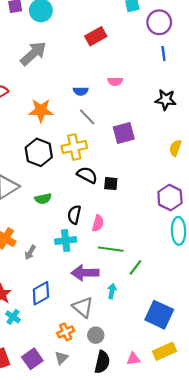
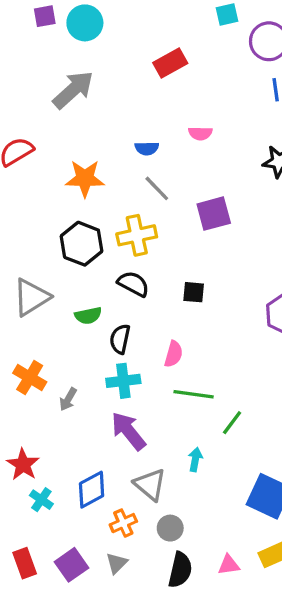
black semicircle: (87, 175) -> (133, 284), moved
black semicircle: (74, 215) -> (120, 339), moved
purple arrow: (85, 273) -> (128, 431), moved, turned 52
blue diamond: (41, 293) -> (92, 490), moved

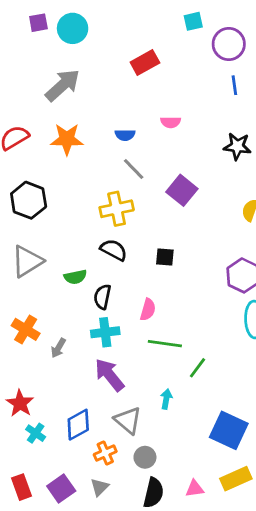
orange star: (85, 178) -> (67, 139), moved
purple square: (214, 214) -> (182, 190), turned -36
black hexagon: (82, 244) -> (29, 200), moved

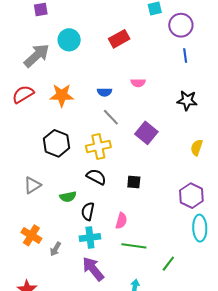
cyan circle: (73, 28) -> (69, 40), moved
gray arrow: (63, 85) -> (37, 56), moved
black hexagon: (29, 200) -> (56, 143), moved
gray triangle: (27, 261) -> (32, 185), size x0.7
green line: (198, 368) -> (168, 264), moved

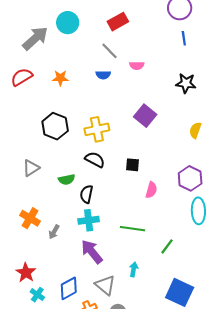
orange star: (62, 95) -> (60, 78), size x0.7
gray line: (111, 117) -> (110, 51), moved
pink semicircle: (121, 221) -> (151, 190), moved

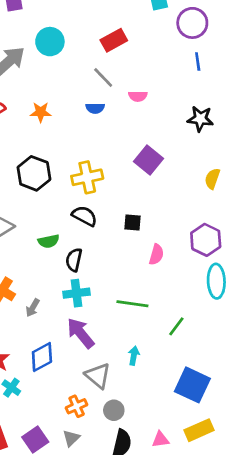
blue diamond: (69, 288) -> (42, 357), moved

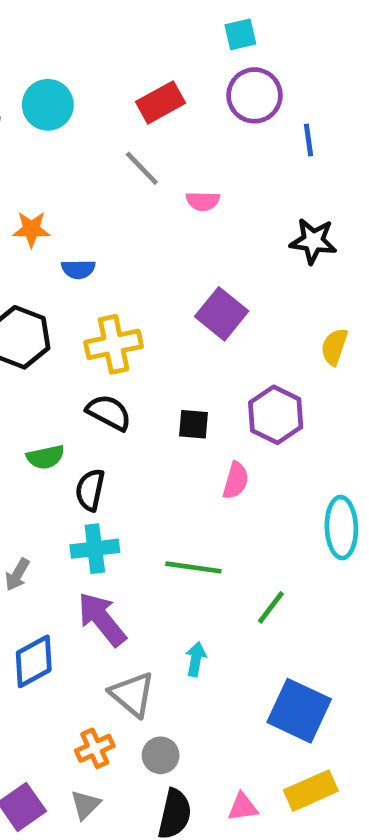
purple circle: (192, 23) -> (254, 95), moved
blue semicircle: (95, 108) -> (78, 269), moved
purple hexagon: (206, 240) -> (276, 415), moved

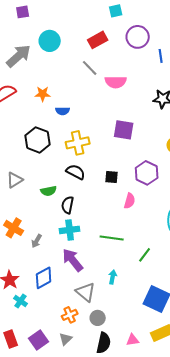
cyan square: (240, 34) -> (116, 11), moved
pink semicircle: (203, 201) -> (116, 82), size x1.5
purple square: (222, 314) -> (124, 130), turned -30

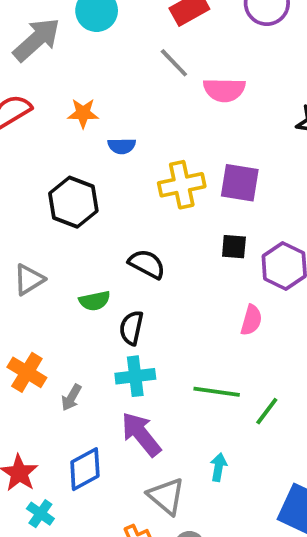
yellow cross: (78, 143) -> (182, 185), moved
black square: (112, 177) -> (234, 247), moved
green line: (145, 255) -> (267, 411), moved

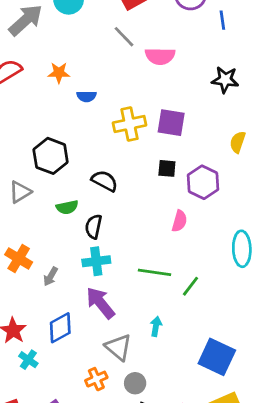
black hexagon: (73, 202) -> (51, 156), moved

